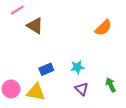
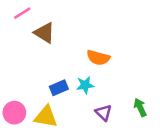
orange semicircle: (103, 28) -> (98, 58), moved, turned 60
cyan star: (77, 67) -> (85, 85), moved

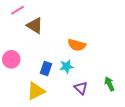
blue rectangle: (59, 88) -> (46, 69), turned -48
pink circle: (14, 113) -> (11, 59), moved
yellow triangle: (46, 117) -> (36, 91), turned -36

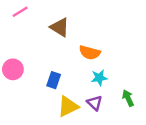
brown triangle: (35, 26) -> (60, 27), moved
cyan star: (66, 66) -> (99, 78), moved
yellow triangle: (36, 91) -> (68, 107), moved

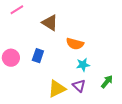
blue rectangle: (54, 80) -> (38, 56), moved
green arrow: (128, 98) -> (107, 82), turned 64

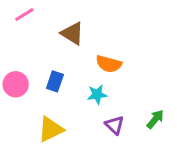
cyan star: (83, 65) -> (97, 94), moved
yellow triangle: (57, 89) -> (51, 129), moved

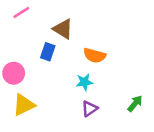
blue rectangle: (55, 81) -> (48, 52), moved
purple triangle: (115, 125) -> (90, 109), moved, turned 42
yellow triangle: (51, 129) -> (24, 105), moved

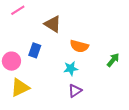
blue rectangle: (48, 52) -> (35, 50), moved
green arrow: (135, 104) -> (113, 60), moved

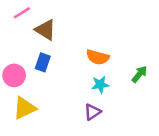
brown triangle: (53, 24) -> (45, 30), moved
cyan star: (71, 68) -> (100, 85), moved

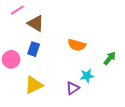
cyan star: (100, 85) -> (87, 76), moved
yellow triangle: (25, 108) -> (34, 85), moved

